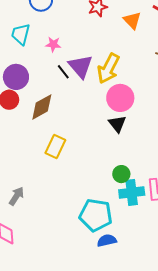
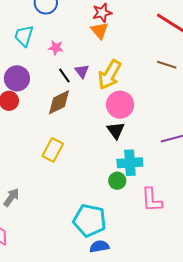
orange triangle: (132, 20) -> (100, 31), moved
purple triangle: (80, 66) -> (82, 71), size x0.6
brown diamond: (42, 107) -> (59, 102), moved
cyan cross: (132, 192) -> (130, 163), moved

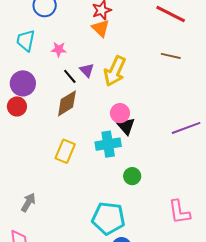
pink circle: (120, 105) -> (120, 113), moved, size x0.7
cyan cross: (130, 163) -> (108, 144), moved
pink L-shape: (152, 200) -> (179, 212), moved

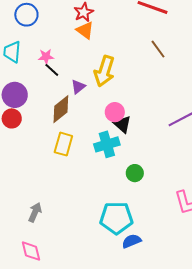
brown line: (171, 56) -> (158, 49), turned 48
purple triangle: (87, 70) -> (78, 87), moved, turned 42
black line: (70, 76) -> (52, 70), moved
yellow rectangle: (65, 151) -> (63, 144), moved

